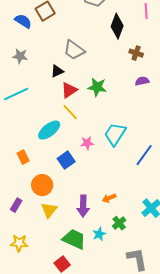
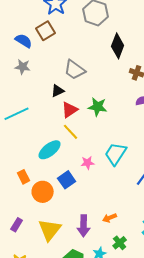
gray star: (20, 56) -> (23, 67), moved
orange circle: (42, 185) -> (43, 192), moved
yellow triangle: (49, 210) -> (50, 230), size x1.4

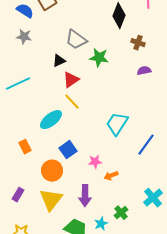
green star: (98, 107) -> (99, 58), moved
pink star: (88, 163) -> (95, 162), moved
orange circle: (43, 192) -> (52, 171), moved
orange arrow: (110, 218) -> (111, 176), moved

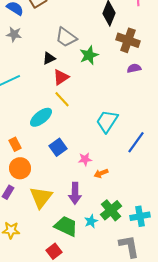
brown cross: (138, 43) -> (128, 40), size x1.6
green star: (99, 58) -> (89, 55), turned -30
orange circle: (52, 171) -> (20, 168), moved
cyan cross: (153, 198) -> (140, 216), moved, turned 30
green cross: (121, 213) -> (111, 210), size x1.5

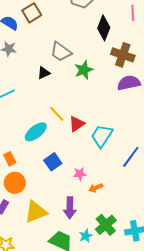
purple semicircle: (134, 68) -> (129, 83), size x1.6
red triangle: (61, 77) -> (77, 124), moved
yellow triangle: (41, 197) -> (36, 212), turned 30

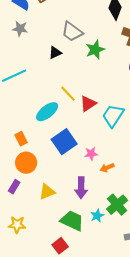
blue square: (53, 162) -> (64, 142), size x1.4
yellow triangle: (36, 212) -> (47, 192), size x0.7

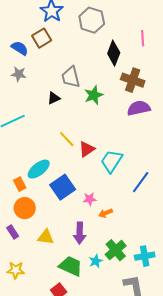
gray trapezoid: (72, 32) -> (71, 77), turned 40
cyan ellipse: (47, 112) -> (39, 169), moved
purple rectangle: (14, 187) -> (13, 232), turned -64
yellow triangle: (47, 192) -> (46, 237), turned 30

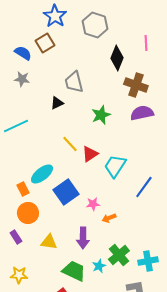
green star: (94, 95) -> (101, 115), moved

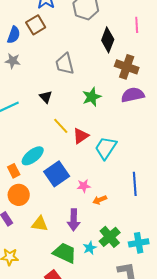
blue semicircle: (23, 53) -> (14, 35), turned 78
black triangle: (57, 103) -> (46, 97), moved, turned -48
blue line: (144, 187) -> (135, 184), moved, turned -40

